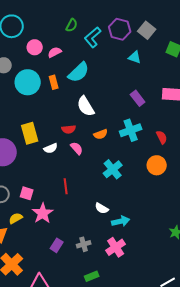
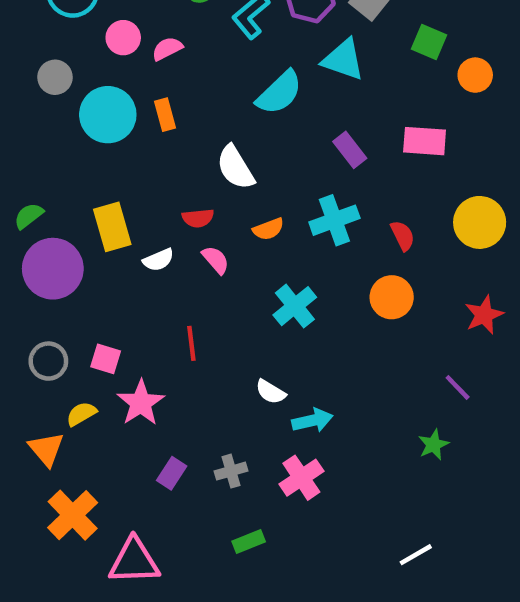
cyan triangle: (135, 57) -> (343, 60), size x1.5
cyan semicircle: (79, 72) -> (279, 93), moved

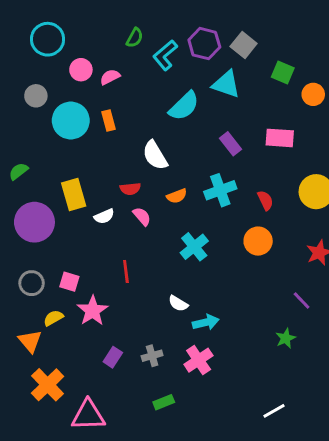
green semicircle: (29, 216) -> (18, 171), moved

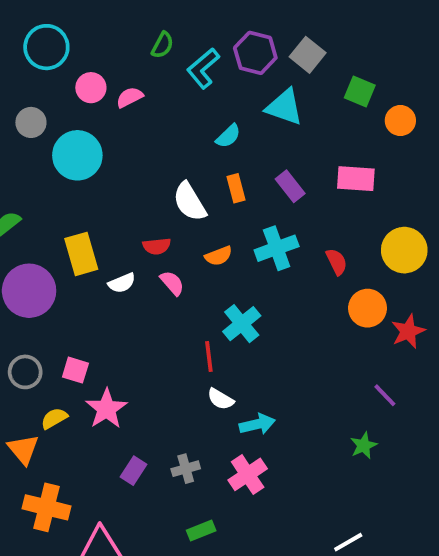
cyan semicircle: (184, 106) -> (228, 136), size x0.6
orange rectangle: (109, 121) -> (236, 188), moved
orange circle: (258, 241) -> (367, 308), moved
red line: (126, 272) -> (209, 356), moved
orange cross: (48, 385) -> (46, 507), turned -32

